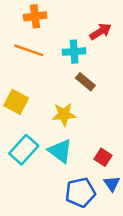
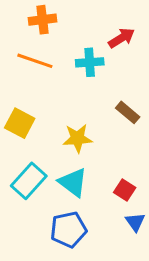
brown rectangle: (85, 82) -> (128, 112), moved
blue pentagon: (80, 192) -> (68, 230), moved

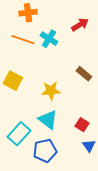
cyan cross: (90, 62) -> (49, 39), moved, turned 36
cyan rectangle: (29, 181) -> (19, 134), moved

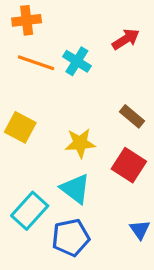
orange cross: (28, 13) -> (27, 20), moved
red square: (82, 125) -> (129, 165), moved, size x1.5

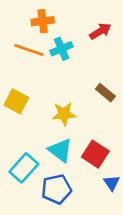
orange cross: (27, 20) -> (43, 21), moved
cyan cross: (77, 61) -> (61, 49), turned 35
red square: (129, 165) -> (95, 154), moved

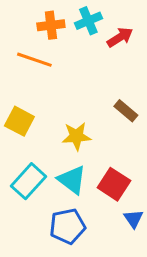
cyan cross: (61, 49) -> (88, 21), moved
cyan rectangle: (24, 168) -> (28, 181), moved

